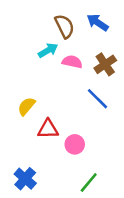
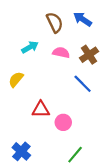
cyan arrow: (48, 50) -> (30, 47), moved
yellow semicircle: (26, 106) -> (16, 79), moved

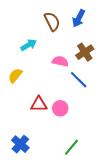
blue arrow: (83, 19) -> (79, 18), turned -96
pink semicircle: (61, 53) -> (60, 61), moved
pink circle: (63, 122) -> (60, 108), moved

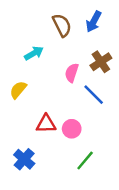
pink semicircle: (60, 61) -> (72, 73), turned -84
blue cross: (20, 144) -> (24, 159), moved
green line: (71, 147) -> (85, 160), moved

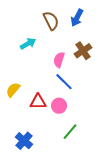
yellow semicircle: (18, 90) -> (13, 90), moved
blue line: (94, 95) -> (64, 82), moved
blue cross: (24, 159) -> (24, 141), moved

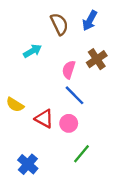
yellow semicircle: (13, 90) -> (15, 105), turned -98
red triangle: (38, 102) -> (44, 119), turned 30

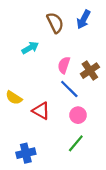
brown cross: (97, 59) -> (90, 71), moved
pink circle: (69, 123) -> (78, 115), moved
blue cross: (28, 164) -> (26, 153), turned 36

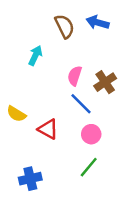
blue arrow: (83, 19) -> (98, 22), turned 78
cyan arrow: (30, 48) -> (35, 55), turned -35

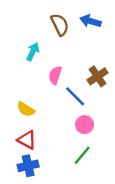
pink semicircle: (75, 76) -> (55, 75), moved
yellow semicircle: (16, 114) -> (26, 109), moved
red triangle: (48, 129) -> (27, 140), moved

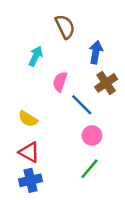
blue arrow: (90, 21) -> (96, 52), moved, turned 84

